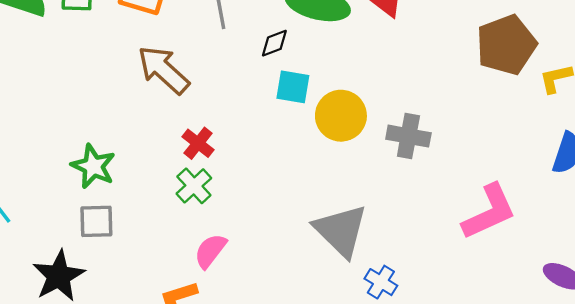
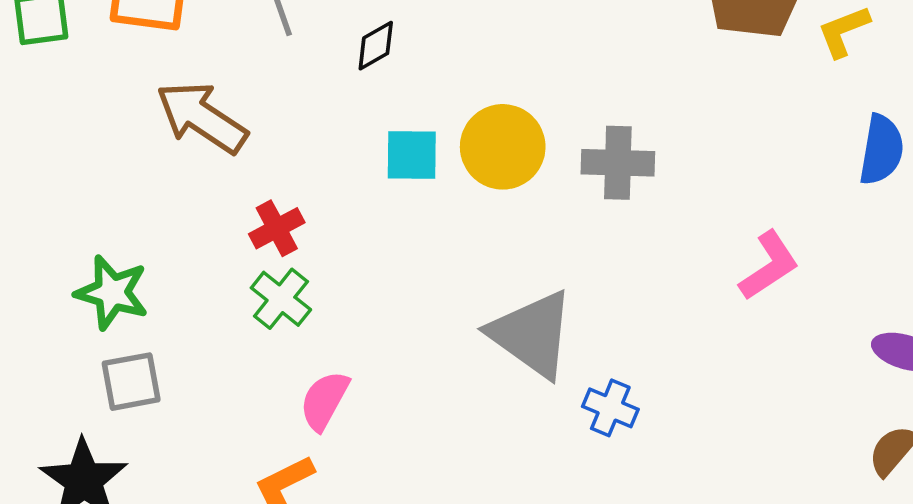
cyan square: (293, 87) -> (412, 155), moved
red cross: (198, 143) -> (277, 228), turned 32
pink L-shape: (489, 212) -> (769, 266), size x0.7

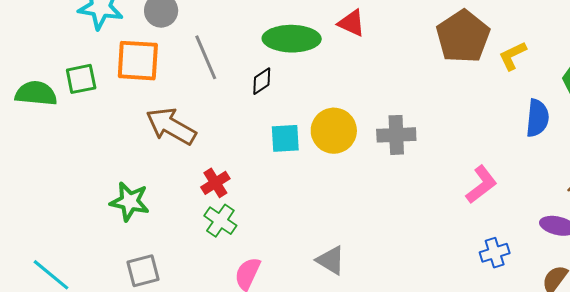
green star: (112, 293) -> (130, 202), moved
gray triangle: (532, 334) -> (331, 260), moved, size x0.6
blue cross: (610, 408) -> (495, 253), moved, turned -36

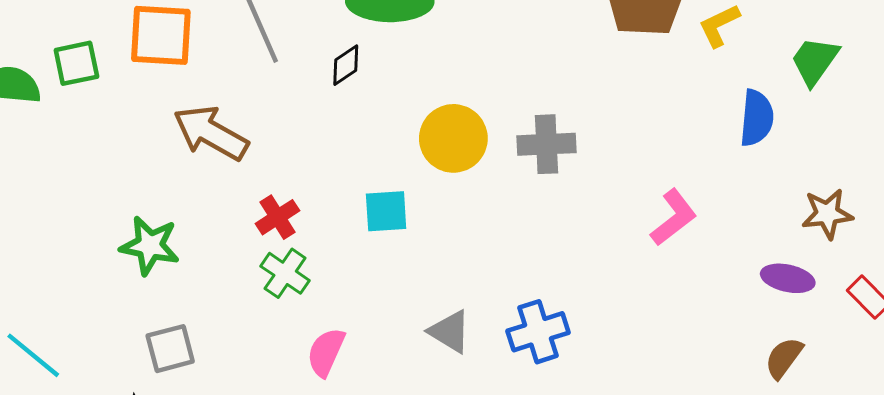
cyan square: (285, 138) -> (386, 211), moved
blue cross: (495, 253) -> (538, 332), moved, size x1.4

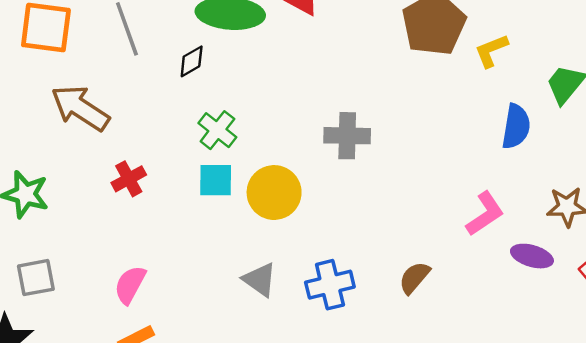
yellow circle: (453, 138) -> (274, 193), moved
pink L-shape: (674, 217) -> (485, 214), moved
green cross: (285, 273) -> (217, 130), moved
pink semicircle: (326, 352) -> (130, 285), moved
brown semicircle: (784, 358) -> (414, 278), moved

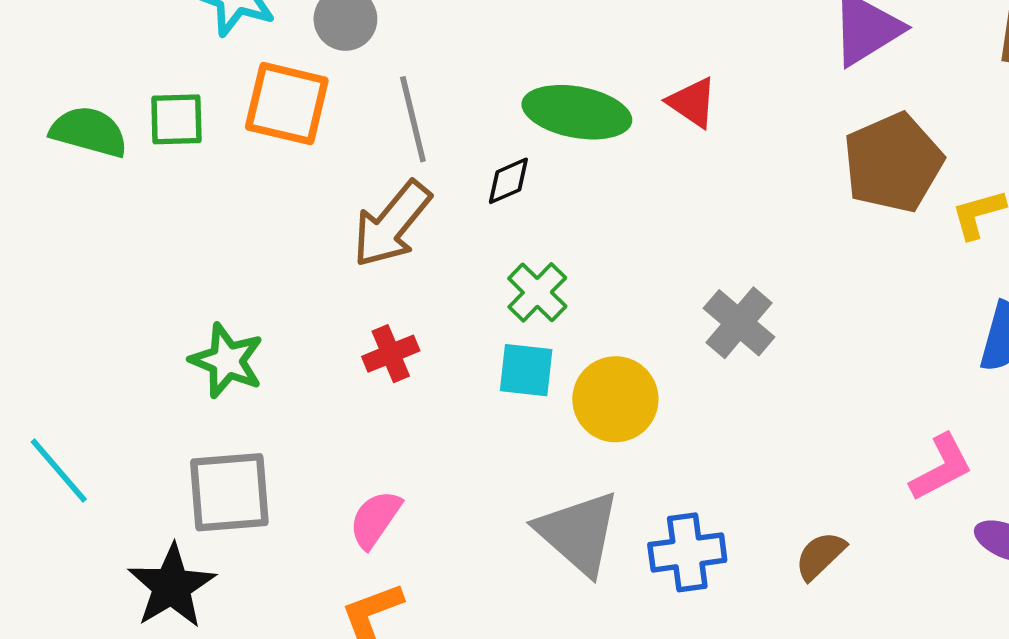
brown arrow: (80, 108) -> (392, 224), moved, turned -90
gray cross: (347, 136) -> (739, 323), turned 33
gray square: (36, 278) -> (229, 492), size x1.4
gray triangle: (260, 280) -> (578, 533), size x1.6

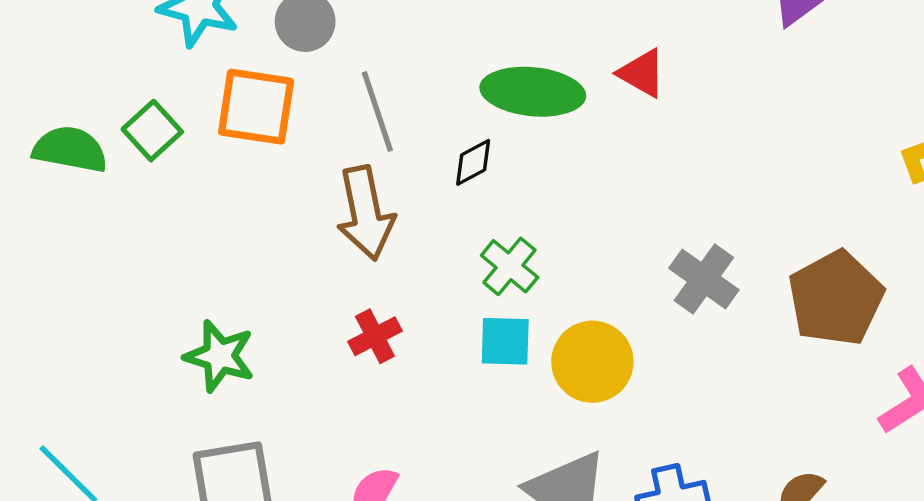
green square: (176, 119) -> (152, 131), turned -36
brown pentagon: (893, 163) -> (836, 298), moved
brown arrow: (392, 224) -> (366, 213), turned -46

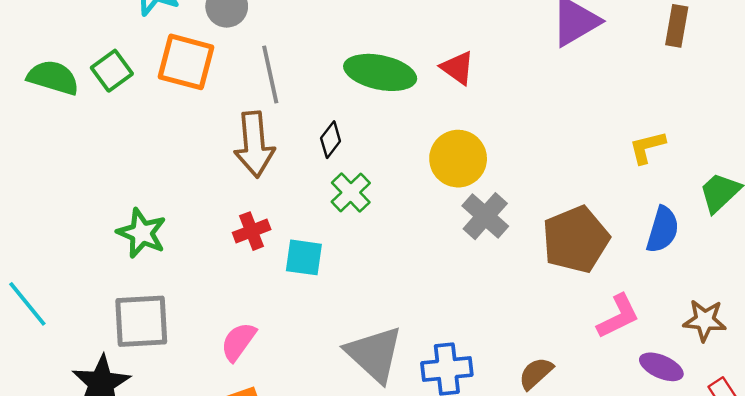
black diamond: (473, 162) -> (331, 140), moved, turned -30
cyan square: (505, 341) -> (304, 257), moved
yellow circle: (592, 362) -> (458, 159), moved

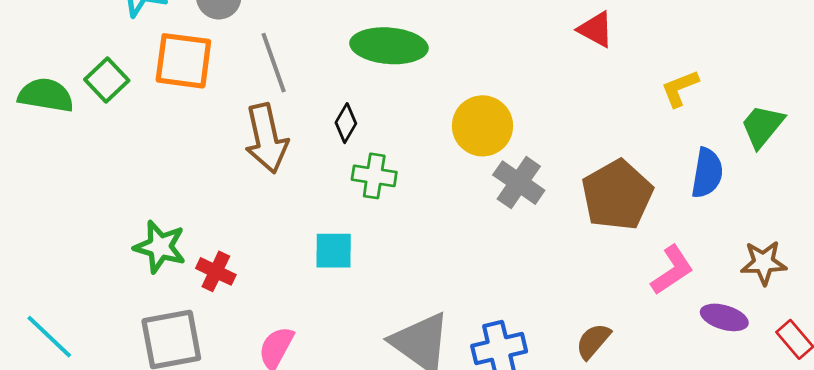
red triangle: (458, 68) -> (596, 29), moved
green cross: (351, 192) -> (374, 176), turned -30
red cross: (252, 231) -> (216, 271), moved, turned -36

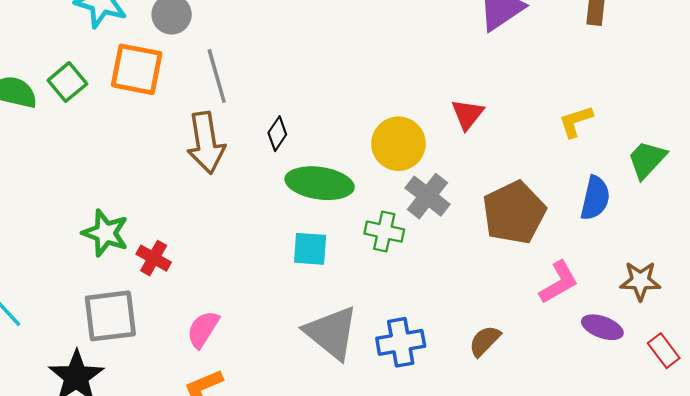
red triangle: (596, 29) -> (467, 114), moved, turned 36
green ellipse: (389, 46) -> (320, 183), moved
green cross: (374, 176) -> (384, 232), moved
cyan square: (334, 251) -> (310, 249), moved

